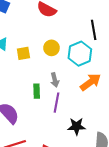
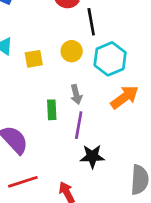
black line: (94, 30) -> (91, 22), moved
black star: (77, 126) -> (92, 156), moved

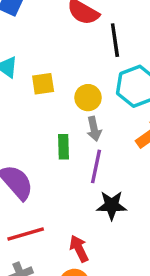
yellow circle: (72, 51) -> (88, 98), moved

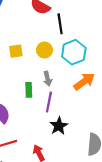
yellow circle: (88, 98) -> (44, 50), moved
black star: (112, 205) -> (59, 126), turned -30

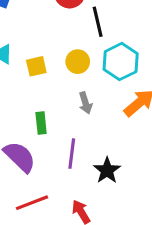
green rectangle: (29, 90) -> (41, 123), moved
purple line: (49, 102) -> (72, 154), moved

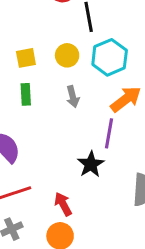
green rectangle: (41, 123) -> (26, 94), moved
purple line: (72, 154) -> (109, 133), moved

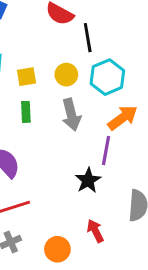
gray arrow: (73, 97) -> (71, 115), size x1.5
red arrow: (63, 204) -> (95, 231), moved

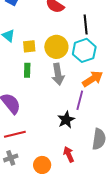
black line: (88, 38) -> (86, 24), moved
yellow circle: (66, 75) -> (56, 47), size x1.5

